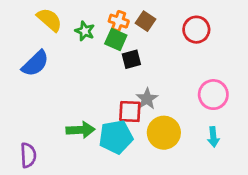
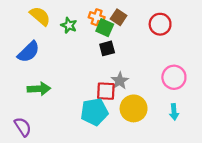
green square: (116, 39) -> (105, 28), moved
green arrow: (81, 130) -> (39, 89), moved
purple semicircle: (28, 155) -> (23, 127), turned -30

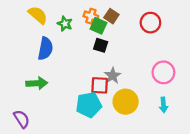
black square: (107, 48) -> (101, 45), turned 32
blue semicircle: (29, 52) -> (45, 49), moved, turned -35

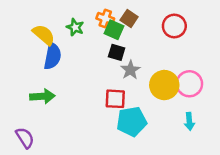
yellow semicircle: (38, 15) -> (44, 35), moved
gray star: (113, 76) -> (130, 70), moved
yellow circle: (126, 102) -> (164, 85), moved
cyan pentagon: (89, 105) -> (132, 121), moved

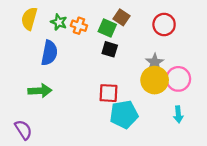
orange cross: (105, 18) -> (79, 26), moved
green star: (75, 27) -> (59, 22), moved
yellow semicircle: (44, 35) -> (29, 19), moved, turned -115
gray star: (130, 70) -> (155, 62), moved

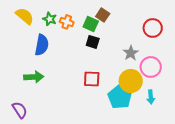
yellow semicircle: (29, 19) -> (25, 16), turned 114
red circle: (164, 24) -> (153, 28), moved
yellow circle: (155, 80) -> (131, 81), moved
cyan pentagon: (124, 114) -> (120, 97), moved, turned -30

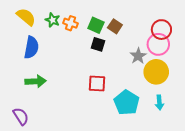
brown square: (103, 15) -> (115, 26), moved
blue semicircle: (42, 45) -> (31, 48), moved
pink circle: (151, 67) -> (158, 44), moved
yellow circle: (131, 81) -> (156, 72), moved

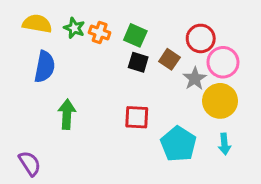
yellow semicircle: (26, 17) -> (37, 24), turned -30
brown square: (115, 26) -> (169, 59), moved
red circle: (161, 30) -> (201, 38), moved
green arrow: (36, 81) -> (67, 114), moved, turned -84

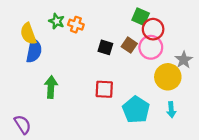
yellow semicircle: (37, 24) -> (28, 34), moved, turned -120
green square: (135, 35) -> (141, 17), moved
pink circle: (223, 62) -> (151, 47), moved
gray star: (195, 79) -> (184, 60), moved

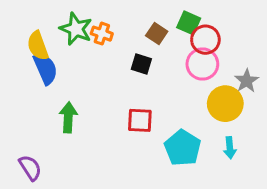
green star: (57, 21) -> (76, 29), size x1.5
brown square: (129, 45) -> (157, 34), moved
blue semicircle: (34, 51) -> (45, 69), turned -35

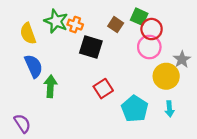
black square: (141, 64) -> (91, 47), moved, size x1.5
blue semicircle: (45, 69) -> (34, 66), moved
red square: (140, 120) -> (103, 89), turned -36

